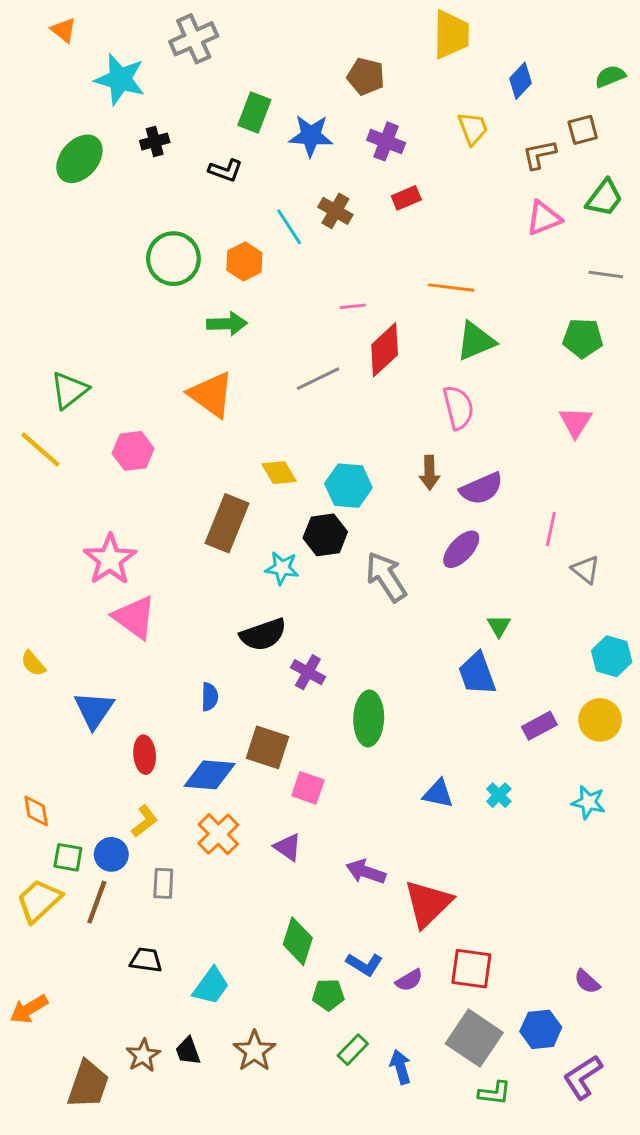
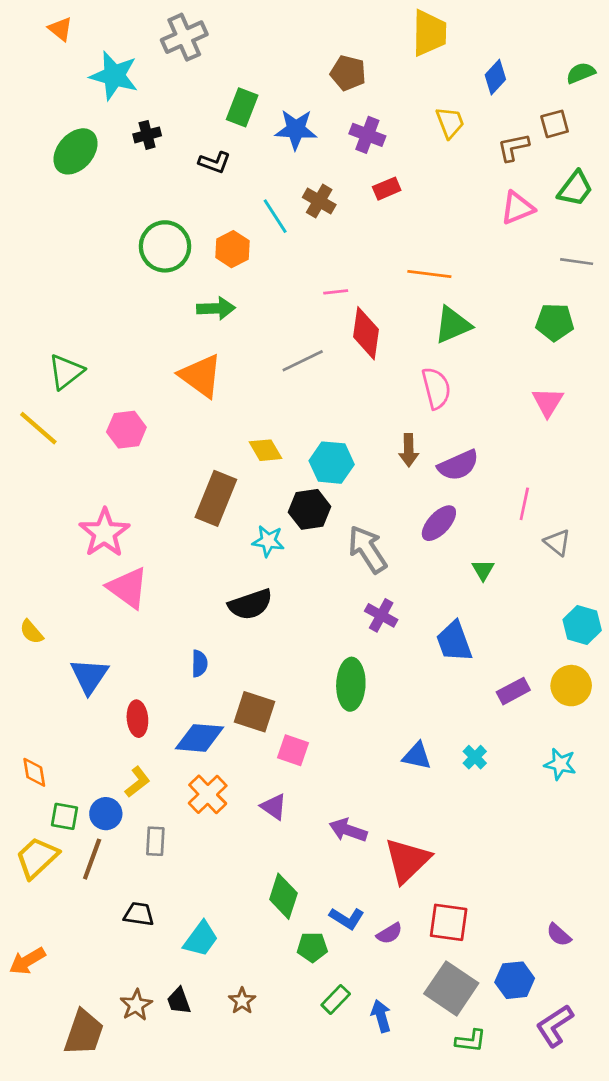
red diamond: (385, 350) -> (366, 333), turned -39
green triangle: (499, 626) -> (483, 570), moved
purple cross: (308, 672) -> (381, 615), moved
brown star: (254, 1051) -> (242, 1001), size x0.7

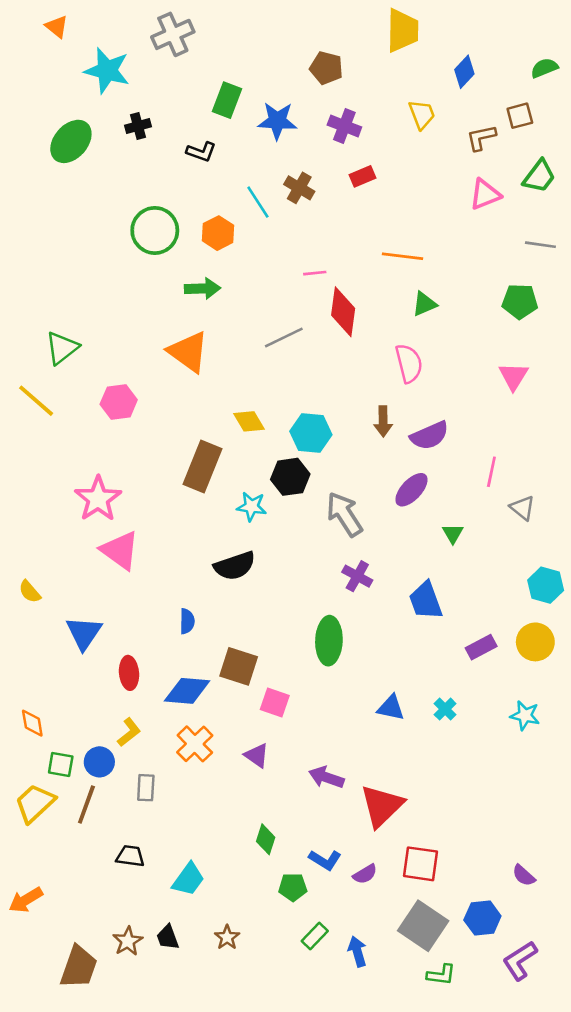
green triangle: (453, 325) -> (424, 304), size x0.7
green diamond: (283, 896) -> (266, 839), size x0.7

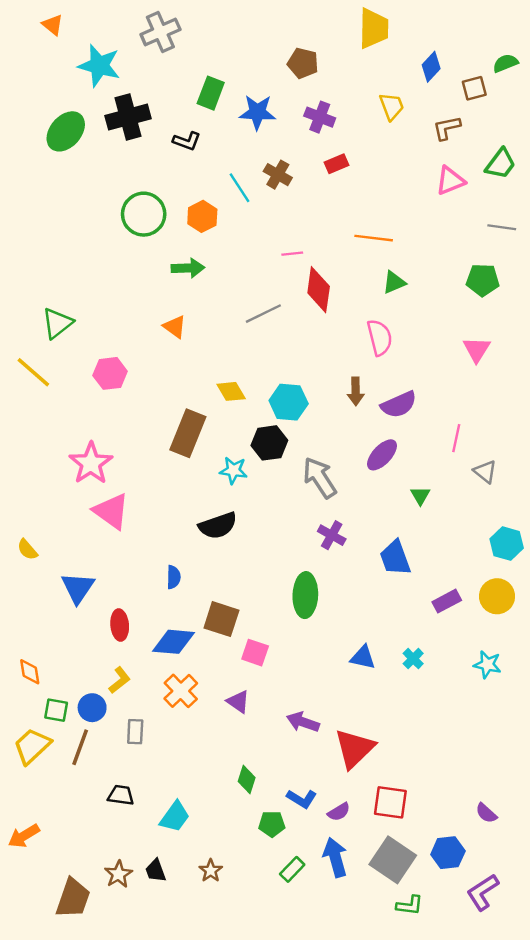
brown square: (520, 116) -> (474, 88), moved
black cross: (138, 126) -> (128, 117), size x1.8
orange triangle: (188, 352) -> (175, 327), size x0.6
blue arrow: (357, 952) -> (335, 857), moved, size x1.4

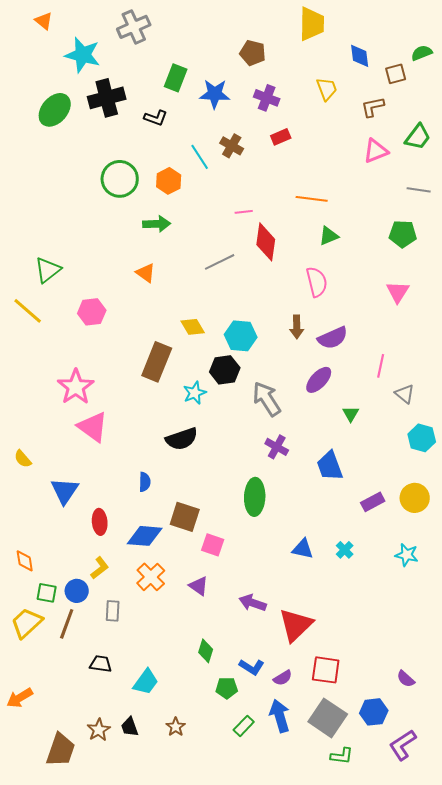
blue diamond: (431, 67) -> (360, 56), turned -50
cyan star: (233, 470) -> (195, 393), turned -30
cyan hexagon: (507, 544) -> (422, 438), moved

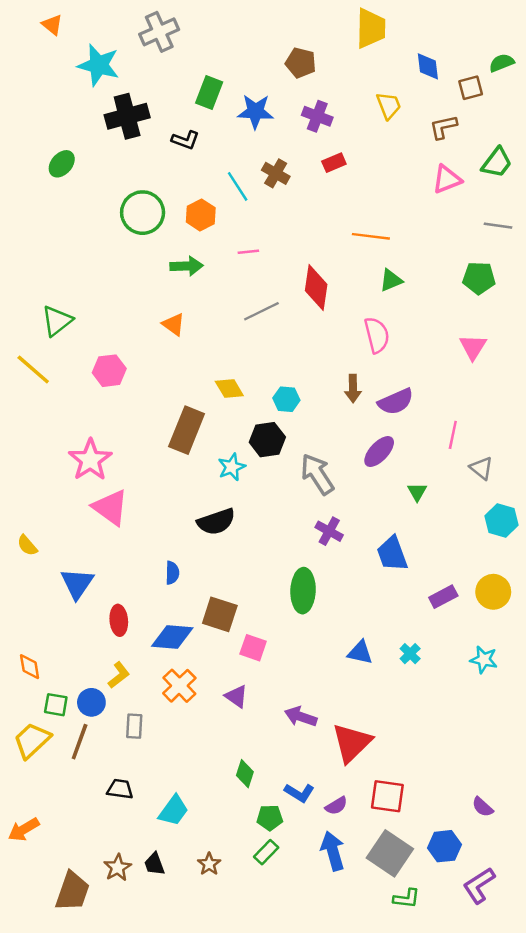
green ellipse: (55, 110) -> (62, 164), moved, size x0.7
pink line: (244, 212) -> (248, 252), moved
cyan hexagon: (241, 336) -> (286, 399), size x0.7
green rectangle: (244, 726) -> (266, 852), moved

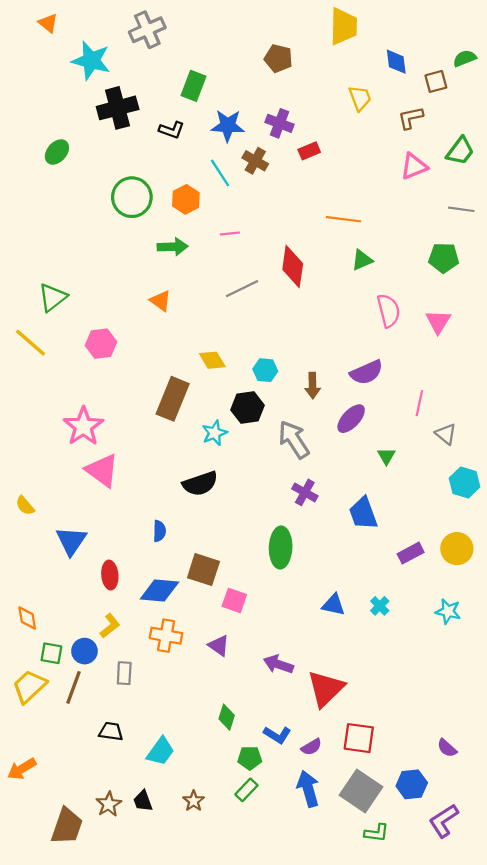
blue star: (255, 112) -> (228, 126), moved
purple cross: (317, 116) -> (279, 123), moved
pink semicircle: (377, 335) -> (389, 311), moved
brown arrow: (353, 389) -> (313, 386), moved
orange cross: (179, 686) -> (166, 636), turned -36

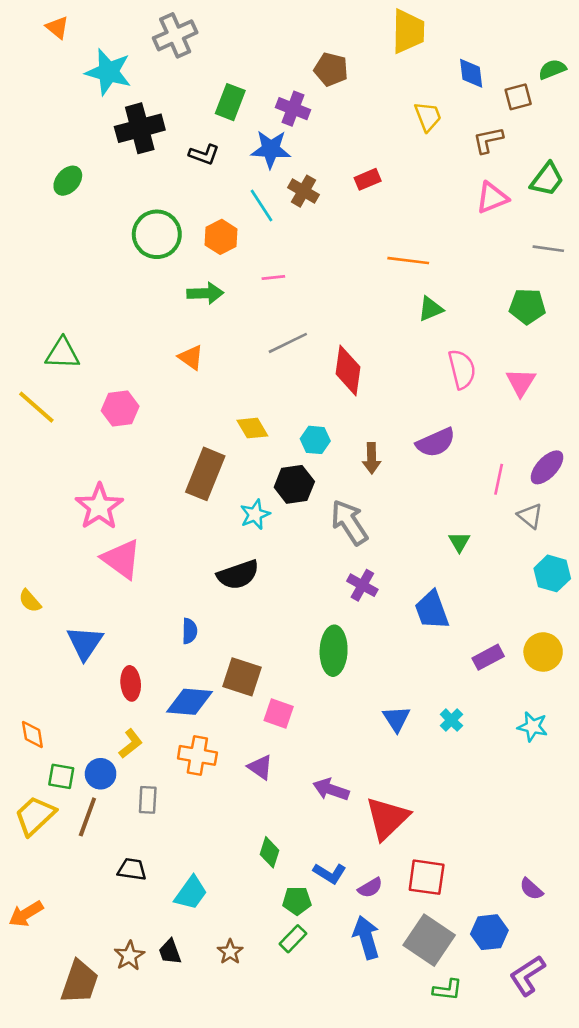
purple cross: (279, 123) -> (293, 109), moved
red diamond: (293, 267) -> (348, 370), moved
green triangle: (53, 297) -> (63, 353), turned 40
purple ellipse: (351, 419) -> (547, 467), moved
blue triangle: (333, 605) -> (396, 719), turned 45

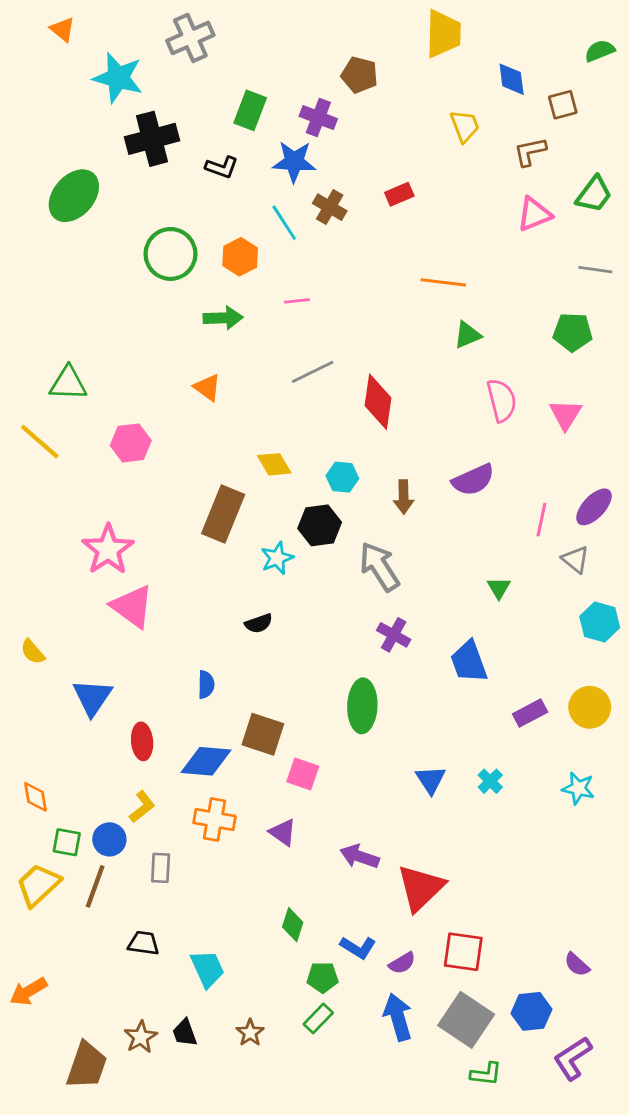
green semicircle: (552, 69) -> (600, 51), moved
green ellipse: (68, 181) -> (74, 196), size x1.6
black semicircle: (238, 575) -> (259, 623), size x0.6
cyan trapezoid: (191, 893) -> (207, 969), turned -60

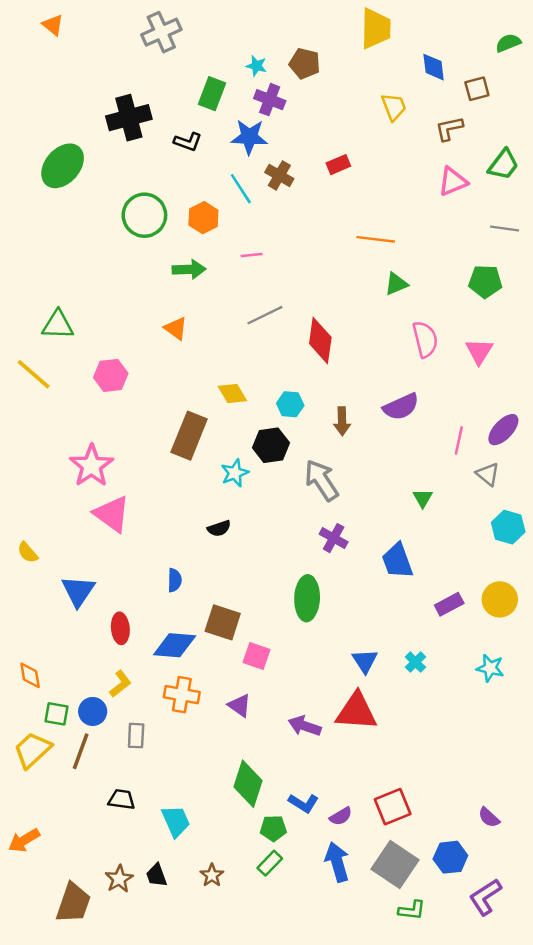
cyan star: (118, 78) -> (256, 66), moved, size x0.5
red triangle: (421, 888) -> (356, 711), moved, turned 48
green diamond: (293, 925) -> (248, 784), size x1.6
red square: (463, 952) -> (393, 807), turned -30

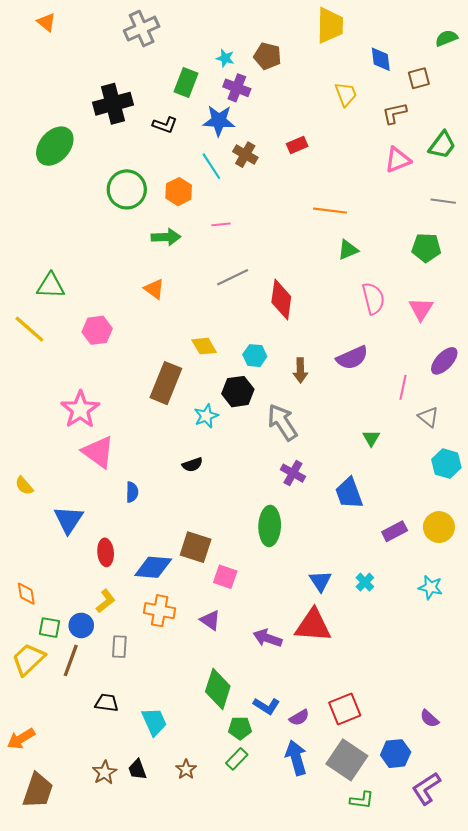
purple ellipse: (503, 430) -> (444, 361), moved
blue semicircle: (175, 580) -> (132, 492), moved
brown trapezoid: (73, 903) -> (38, 791), moved

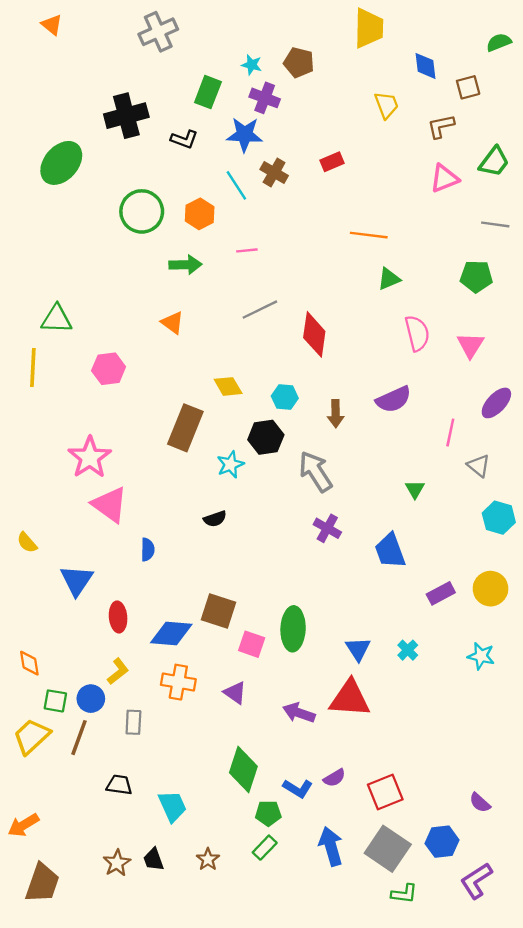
yellow line: (29, 329) -> (33, 368), turned 52
green ellipse: (270, 526) -> (293, 629), moved
purple semicircle: (299, 718) -> (334, 778), moved

